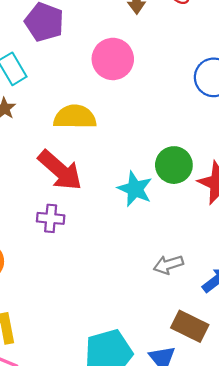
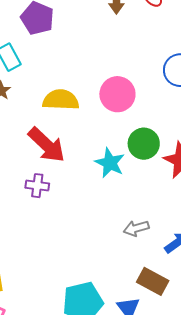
pink circle: (113, 59) -> (117, 94), moved

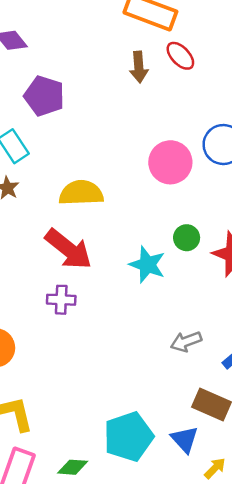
pink circle: (117, 94) -> (170, 162), moved
green circle: (144, 144) -> (187, 238), size x0.7

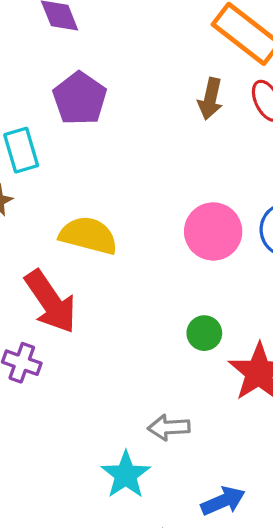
cyan star: (147, 265) -> (126, 475), moved
gray arrow: (186, 342) -> (169, 427), moved

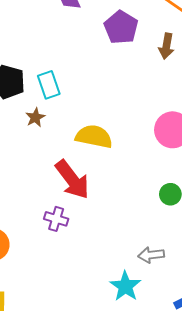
purple pentagon: (80, 99) -> (121, 27), moved

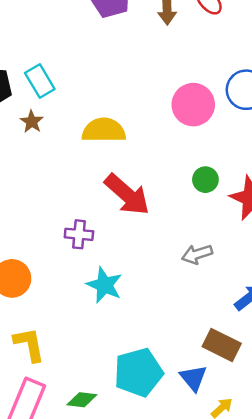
red arrow: (72, 179) -> (127, 195), moved
cyan star: (125, 286) -> (105, 285), moved

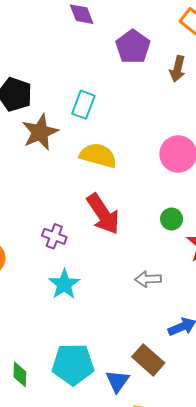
cyan rectangle: (40, 81) -> (83, 105), moved, turned 36
brown star: (32, 122) -> (40, 132), size x1.8
green diamond: (82, 400) -> (20, 374), turned 70

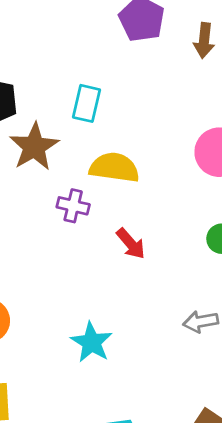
red arrow: (103, 214) -> (131, 244), size x0.6
purple cross: (54, 236) -> (73, 206), moved

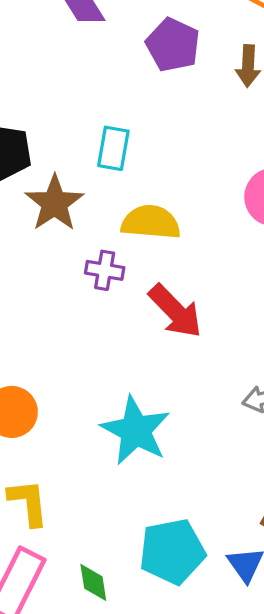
red arrow: (131, 244) -> (175, 311), size x1.5
cyan star: (91, 342) -> (136, 430), size x1.4

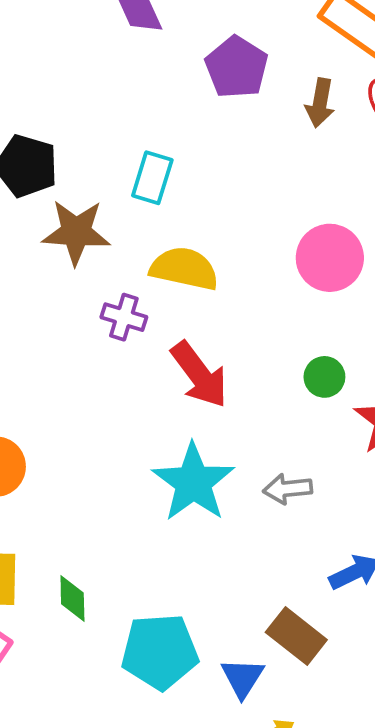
brown star: (54, 203) -> (76, 232), turned 30
cyan star: (136, 430) -> (193, 482), moved
green diamond: (93, 582) -> (72, 598), moved

